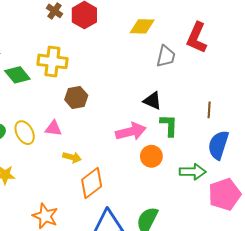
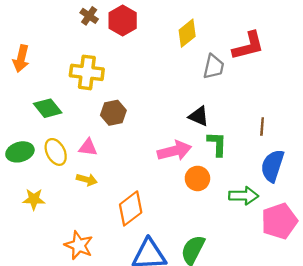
yellow diamond: (142, 26) -> (187, 33), turned -40
red L-shape: (197, 38) -> (248, 46), turned -128
green diamond: (17, 75) -> (48, 108), moved
yellow arrow: (72, 157) -> (87, 180), moved

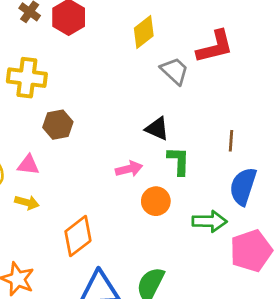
gray trapezoid: (214, 67) -> (175, 71), turned -60
pink arrow: (174, 151) -> (129, 169), size x0.7

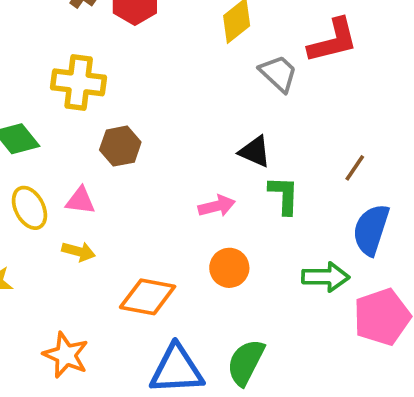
brown line: (231, 141) -> (355, 168), turned 30
orange circle: (156, 201) -> (229, 268), moved
orange diamond: (78, 236) -> (148, 297), turned 48

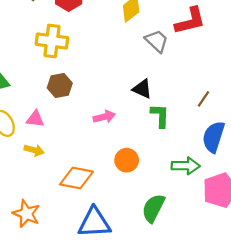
yellow cross: (79, 82) -> (52, 41), moved
pink arrow: (217, 206) -> (104, 117), moved
green semicircle: (246, 362) -> (153, 208), moved

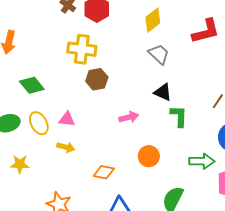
gray trapezoid: (157, 41) -> (159, 54), moved
brown hexagon: (60, 86) -> (97, 79), moved
orange diamond: (76, 178) -> (104, 172), size x0.7

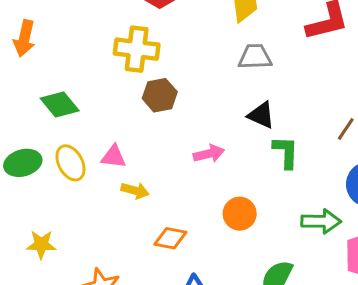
gray trapezoid: (159, 54) -> (255, 57), turned -45
yellow arrow: (66, 147) -> (135, 191), moved
yellow star: (20, 164) -> (41, 244), moved

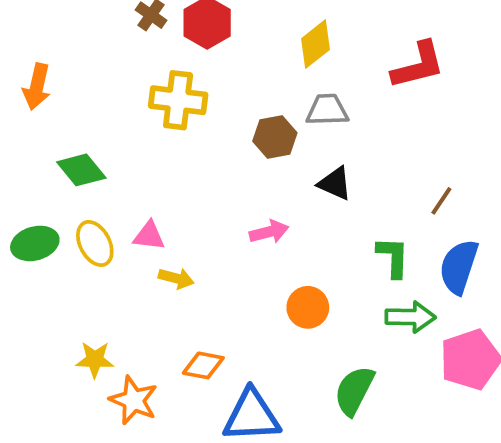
brown hexagon: (160, 95) -> (275, 137), moved
green L-shape: (286, 152) -> (393, 257), moved
orange diamond: (170, 238) -> (203, 365), moved
yellow star: (41, 244) -> (95, 360), moved

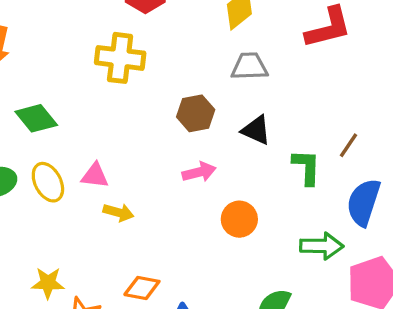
brown hexagon: (275, 137) -> (196, 113), moved
green L-shape: (393, 257) -> (307, 167), moved
orange circle: (308, 307) -> (239, 219), moved

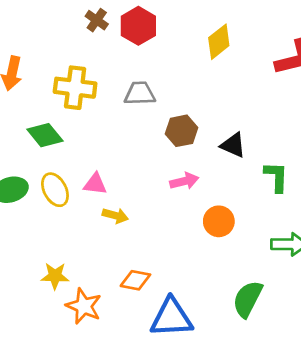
yellow cross: (120, 58) -> (75, 88), moved
gray trapezoid: (249, 66) -> (140, 93), moved

